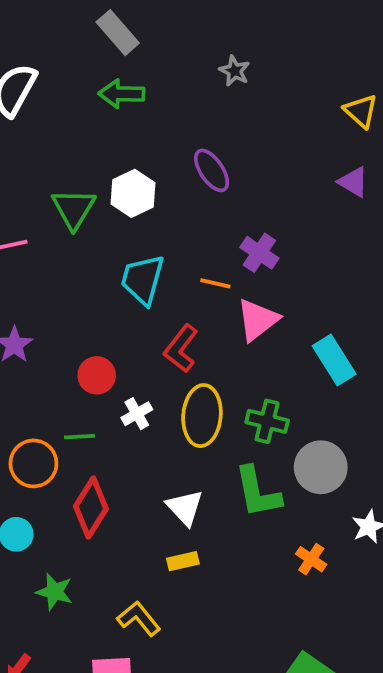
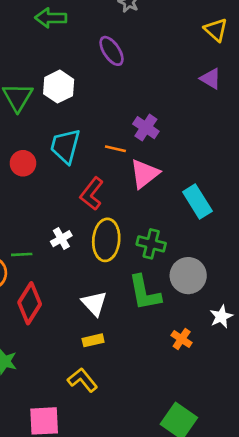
purple ellipse: (212, 170) -> (112, 51), moved
red circle: (97, 375) -> (23, 163), moved
yellow L-shape: (139, 619) -> (82, 380), moved

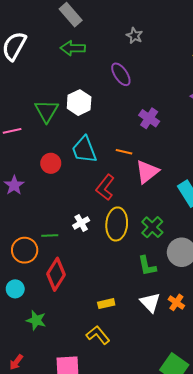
purple cross: (146, 128) -> (149, 118), moved
cyan trapezoid: (65, 146) -> (84, 150), turned -36
green cross: (151, 244) -> (152, 227), turned 30
green L-shape: (145, 293) -> (147, 266), size x0.7
white triangle: (94, 303) -> (150, 302), moved

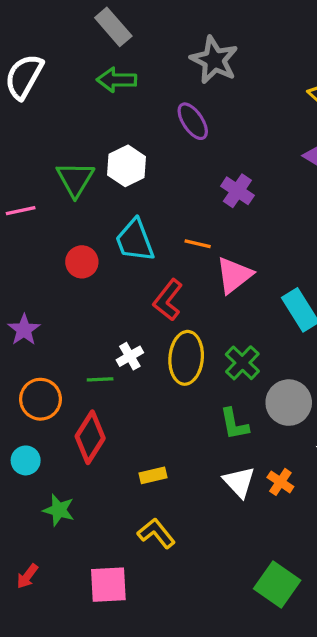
gray star: (134, 36) -> (214, 60), size x1.8
purple star: (14, 185) -> (24, 330), moved
green line: (50, 236) -> (100, 379), moved
yellow rectangle: (106, 304) -> (153, 475), moved

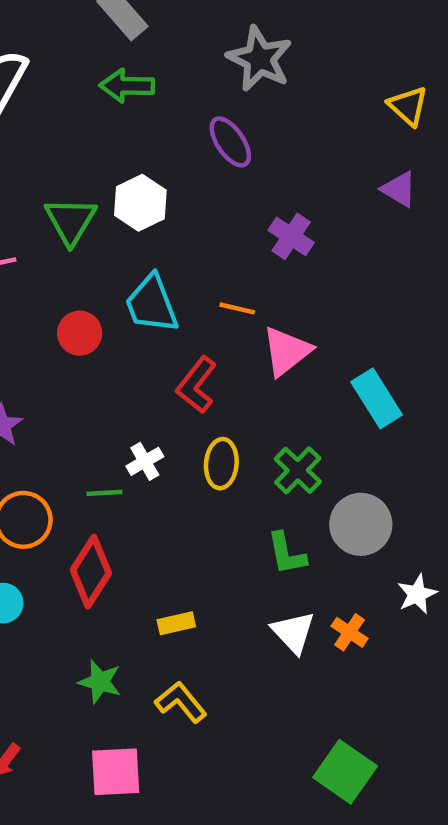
yellow ellipse: (186, 358) -> (221, 464), size x0.7
green star: (59, 510) -> (100, 682), moved

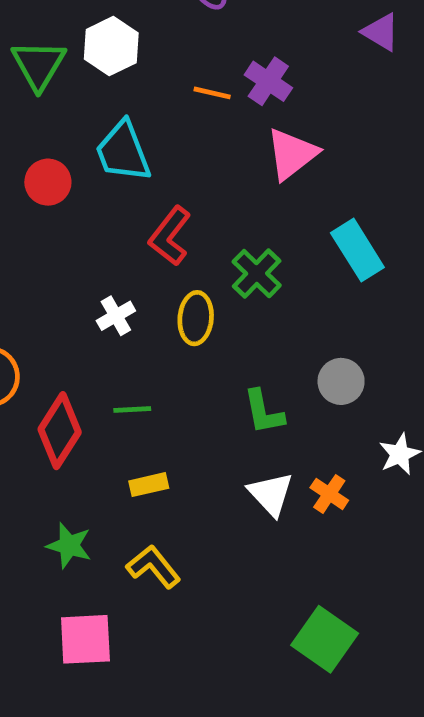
orange line: (237, 308) -> (212, 93), moved
pink triangle: (287, 351) -> (292, 154), moved
green cross: (298, 470) -> (257, 274), moved
green line: (104, 493) -> (132, 410), moved
gray circle: (361, 524) -> (341, 381), size x0.7

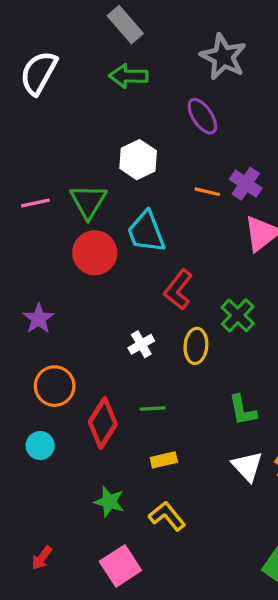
green triangle: (39, 65) -> (88, 201), moved
red circle: (48, 182) -> (95, 253), size x1.4
pink square: (85, 639) -> (120, 566), turned -30

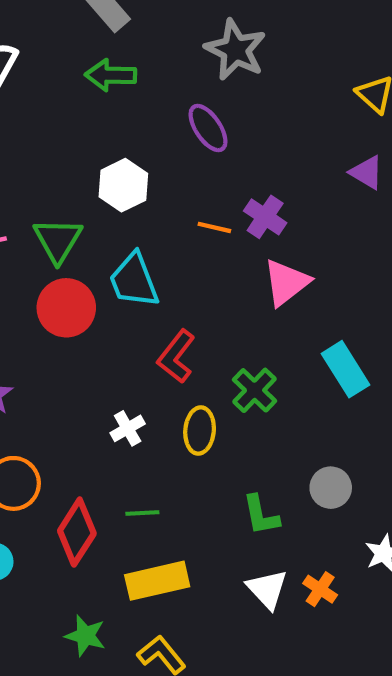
yellow rectangle: (164, 460) -> (157, 581), size x1.8

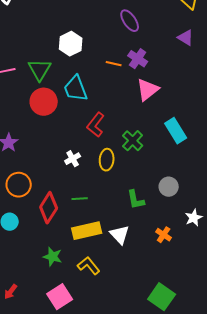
purple ellipse: (208, 128) -> (130, 21), moved
white triangle: (267, 589) -> (120, 235), moved

